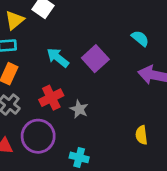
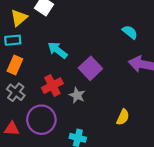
purple square: (95, 59) -> (90, 68), moved
yellow semicircle: (141, 135) -> (123, 117), moved, turned -147

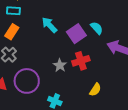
cyan semicircle: (130, 32) -> (97, 28), moved
purple square: (90, 68) -> (76, 34), moved
red cross: (52, 86) -> (81, 61), moved

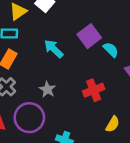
purple square: (76, 34) -> (89, 36), moved
gray star: (60, 65) -> (47, 89), moved

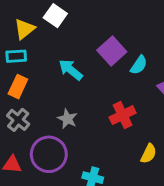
cyan semicircle: (111, 50) -> (139, 65), turned 84

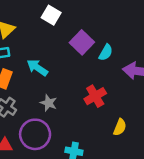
white square: (55, 16) -> (51, 15), moved
cyan arrow: (71, 70) -> (37, 68), moved

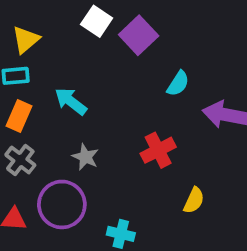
purple square: (82, 42) -> (139, 35), moved

